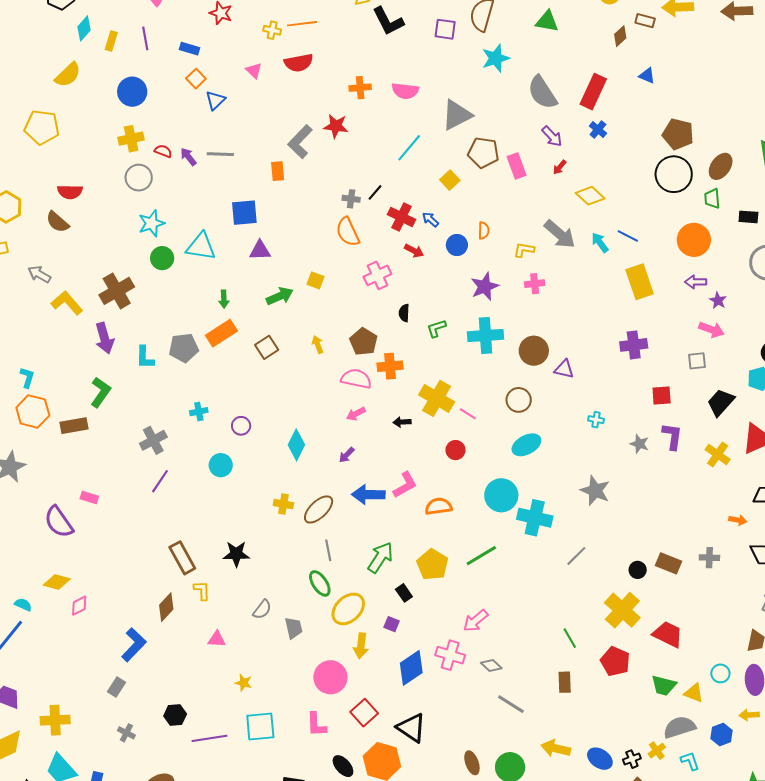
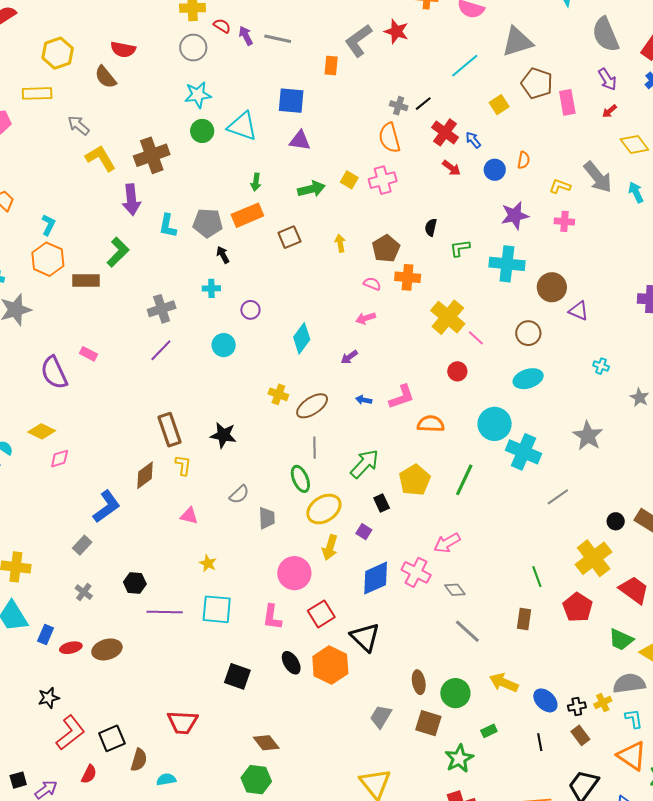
pink cross: (377, 275) -> (383, 180), moved
pink semicircle: (356, 379) -> (372, 284), size x0.6
black arrow: (402, 422) -> (223, 255), moved, turned 54
blue arrow: (368, 495) -> (364, 400), size x0.5
green line: (481, 556) -> (464, 480), turned -44

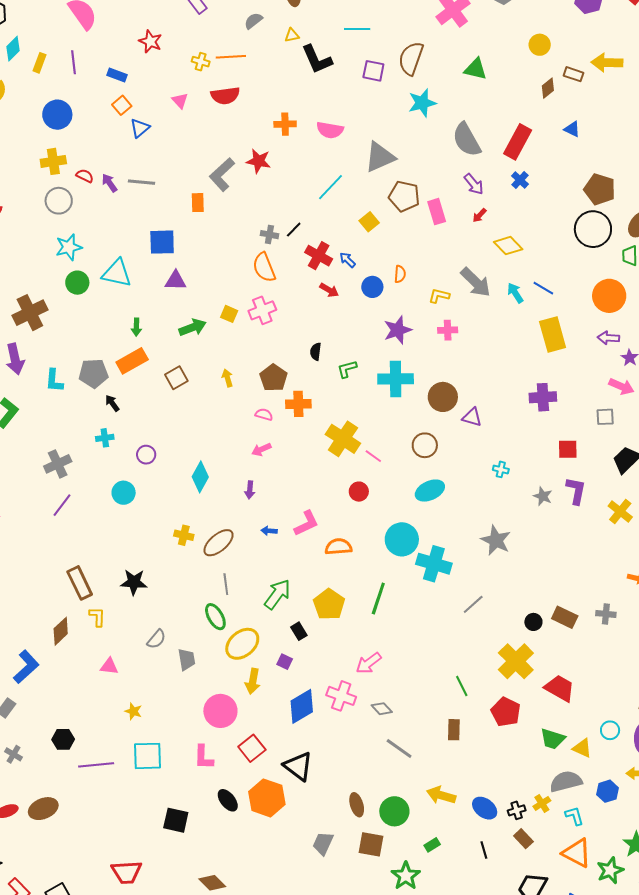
purple arrow: (349, 357) -> (250, 490), turned -42

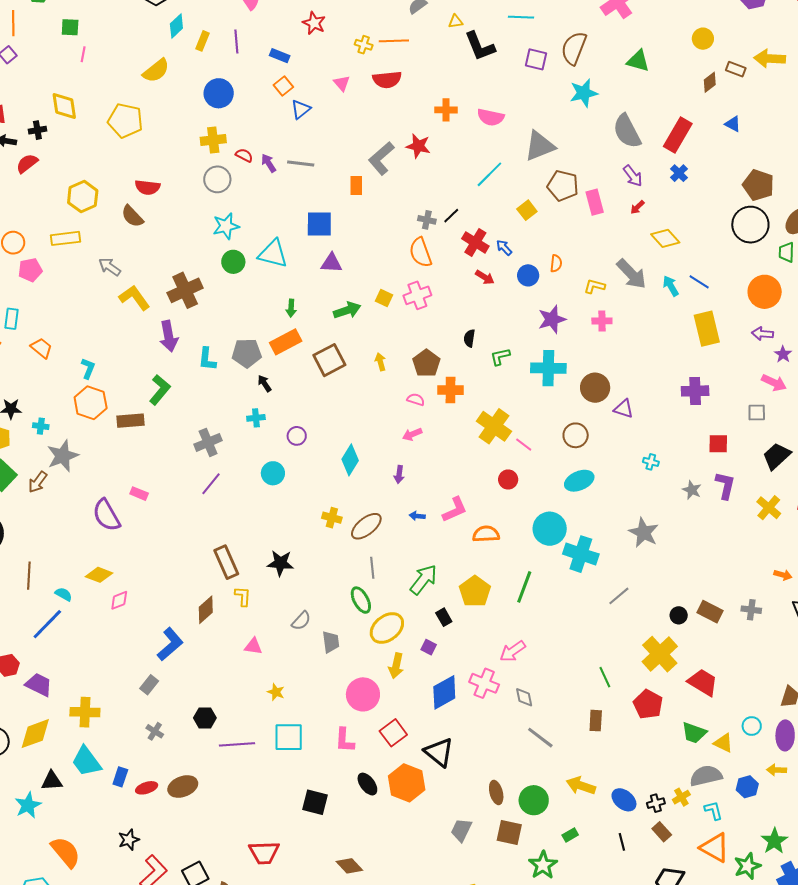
brown square: (176, 378) -> (329, 360), size x1.4
gray diamond: (382, 709) -> (524, 697), turned 30

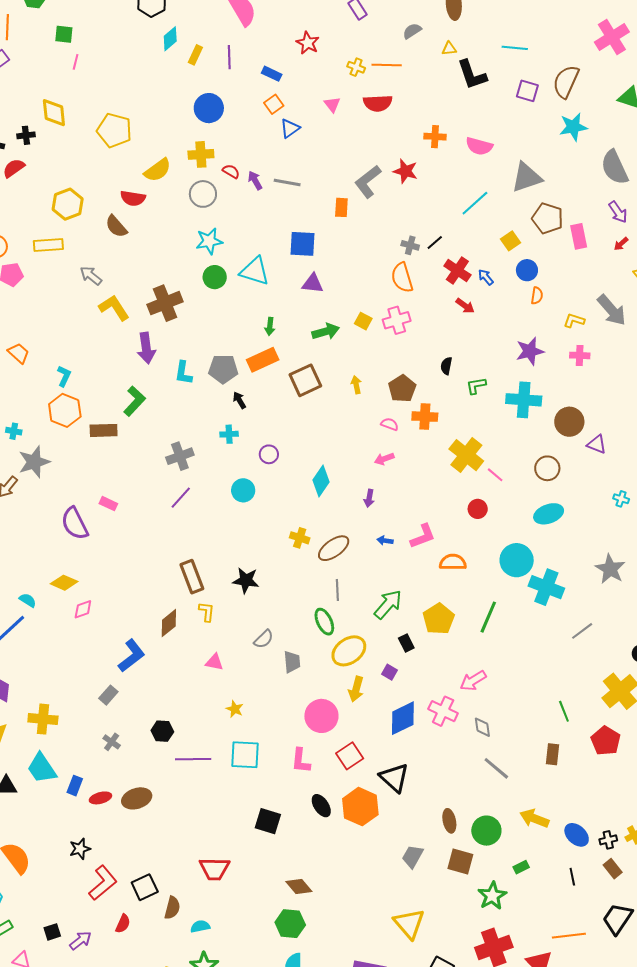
yellow semicircle: (156, 71) -> (158, 170), moved
blue circle: (528, 275) -> (527, 270), moved

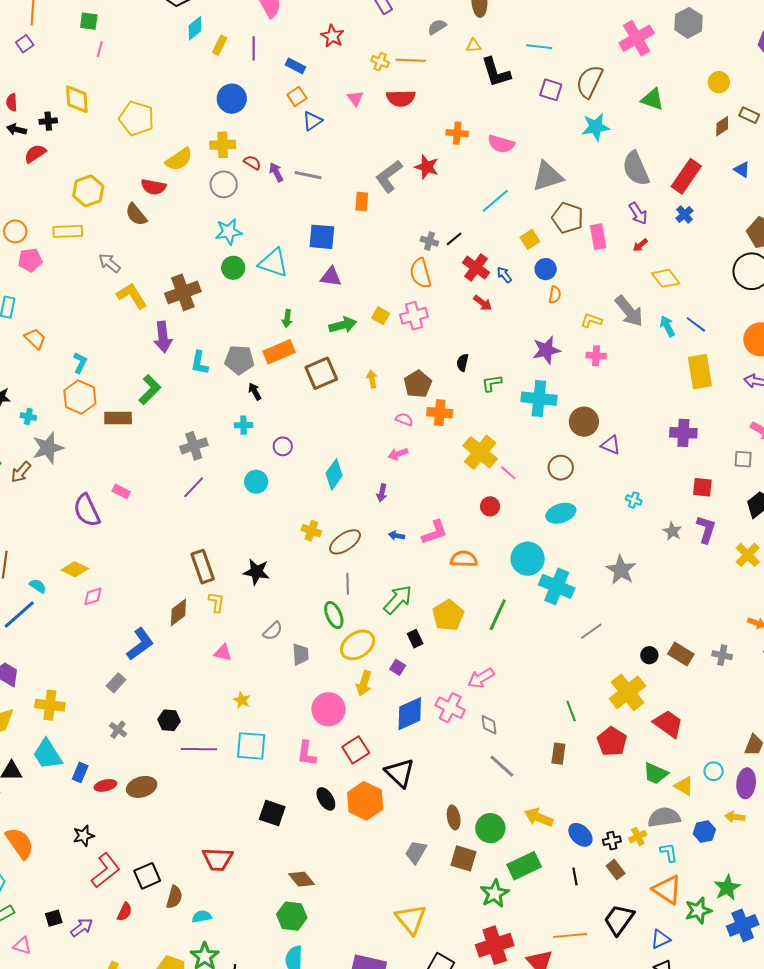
green rectangle: (521, 867) -> (524, 866), size x2.0

